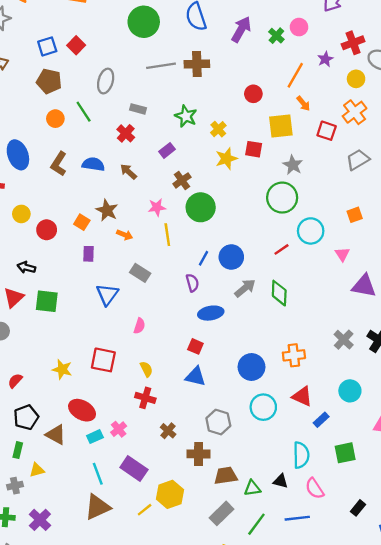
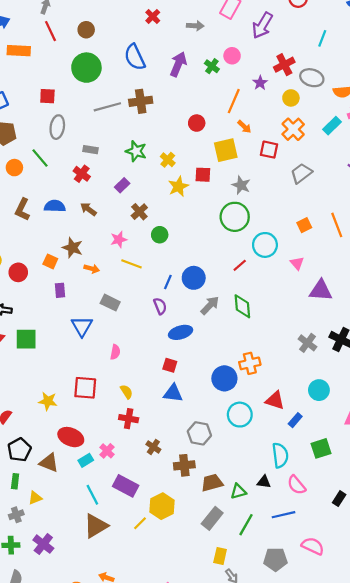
red square: (76, 45) -> (47, 96), moved, turned -35
green circle: (201, 207) -> (160, 235), size x0.6
yellow line: (167, 235) -> (132, 264), turned -54
orange cross: (294, 355) -> (250, 363), moved

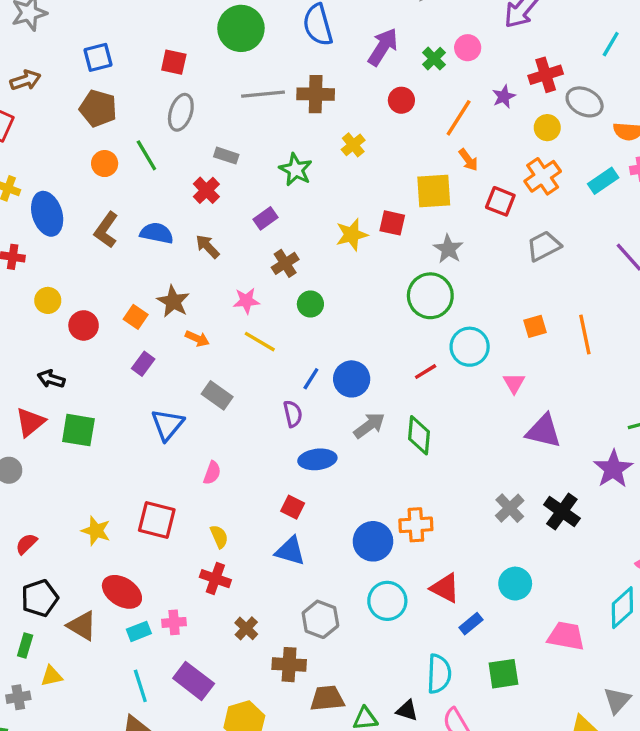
red circle: (197, 123) -> (401, 100), moved
yellow cross: (168, 160) -> (353, 145), moved
purple rectangle: (60, 290) -> (143, 364), turned 32
pink cross: (107, 451) -> (174, 622), turned 32

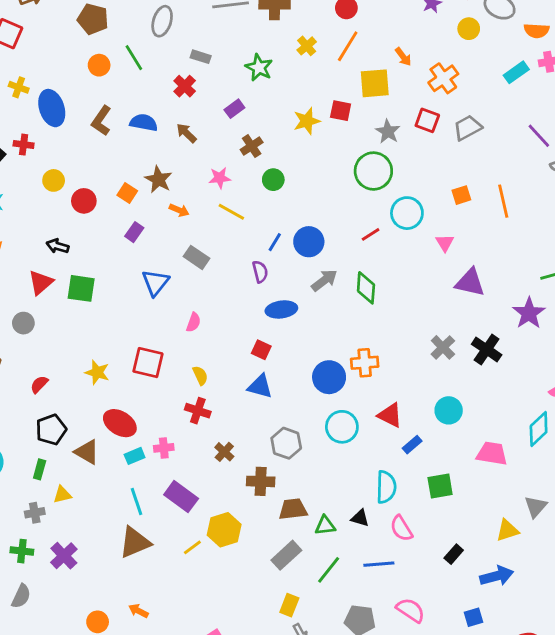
orange line: (459, 118) -> (348, 46), moved
orange cross: (543, 176) -> (443, 78), moved
red square: (500, 201) -> (427, 120), moved

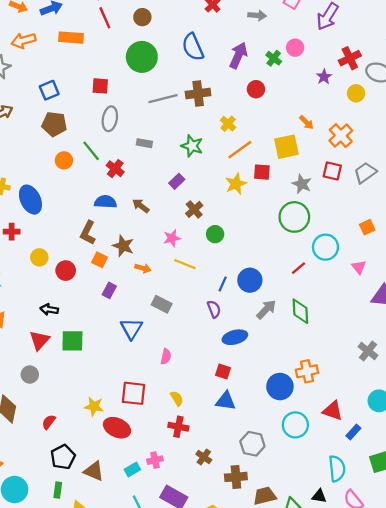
orange line: (348, 46) -> (240, 150), moved, turned 30
red cross: (185, 86) -> (115, 169), moved
brown L-shape: (101, 121) -> (88, 233), moved
red ellipse: (120, 423) -> (117, 428), moved

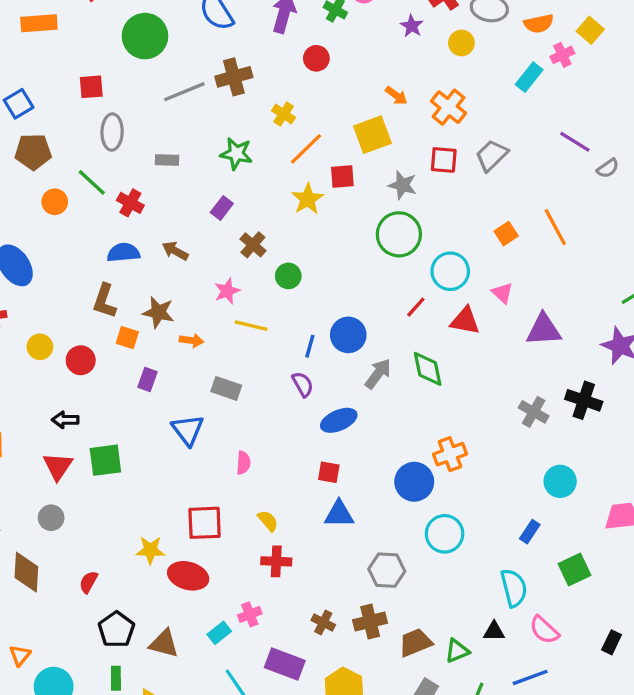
red triangle: (333, 411) -> (465, 321), moved
brown cross: (204, 457) -> (323, 622), moved

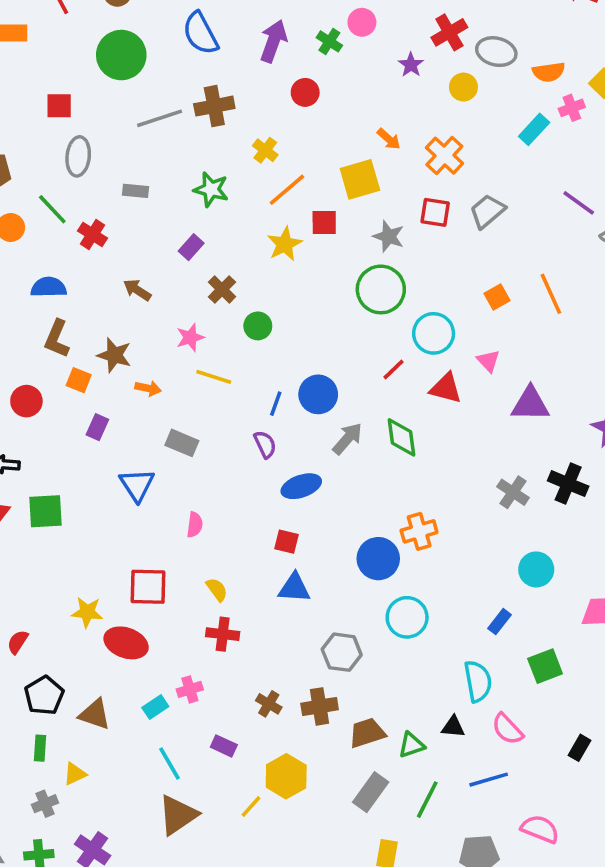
blue semicircle: (123, 253) -> (49, 287), moved
purple rectangle: (285, 664) -> (224, 746), size x0.6

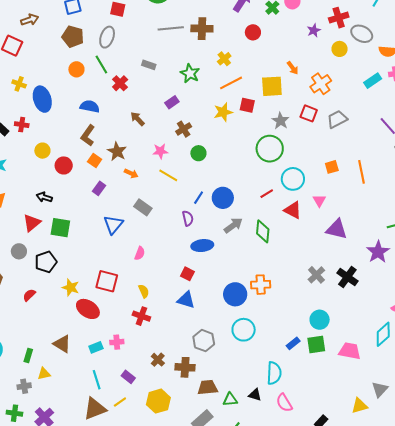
gray ellipse: (78, 156) -> (107, 37), moved
green square: (545, 666) -> (316, 344), moved
black pentagon: (44, 695) -> (46, 262), moved
yellow line: (251, 807) -> (120, 402), moved

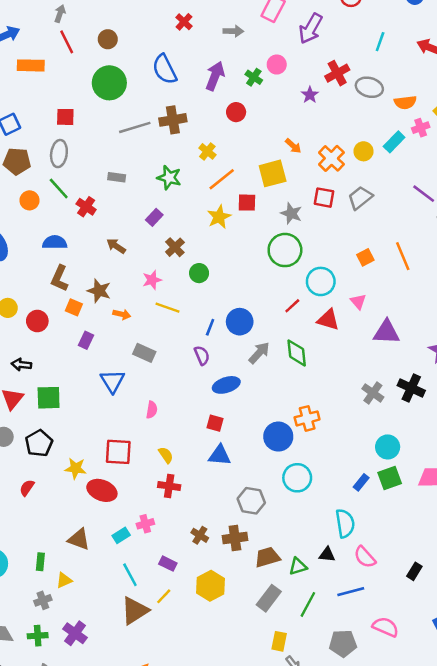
yellow circle: (340, 49) -> (363, 151), moved

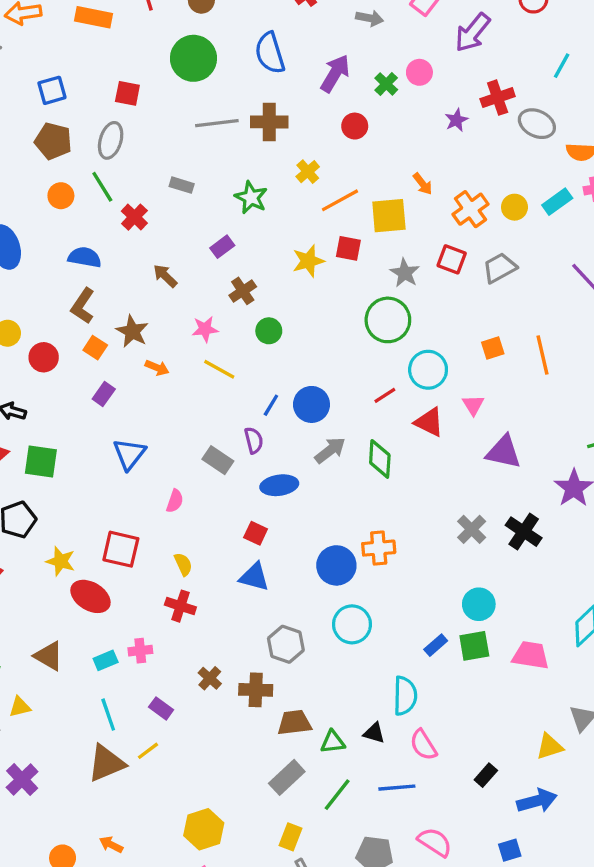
orange line: (222, 179) -> (340, 200), moved
gray rectangle: (144, 353) -> (218, 460), moved
yellow hexagon: (211, 586) -> (204, 829), moved

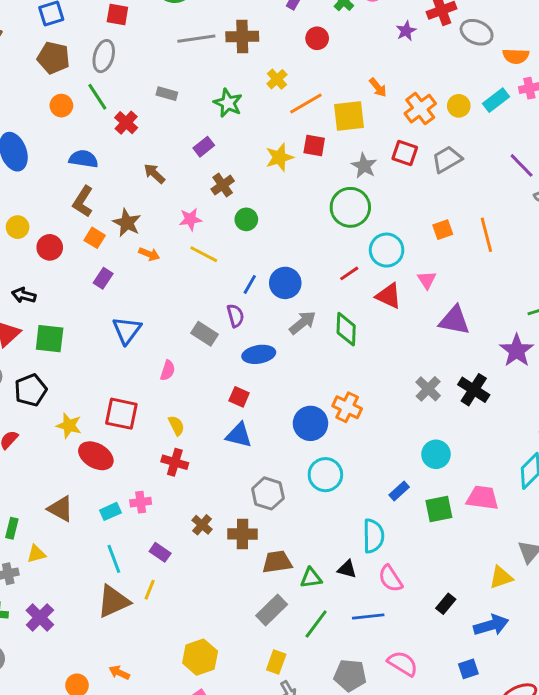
orange cross: (379, 548) -> (347, 407), turned 32
green square: (474, 646) -> (439, 509), moved
yellow line: (148, 751) -> (150, 590), turned -30

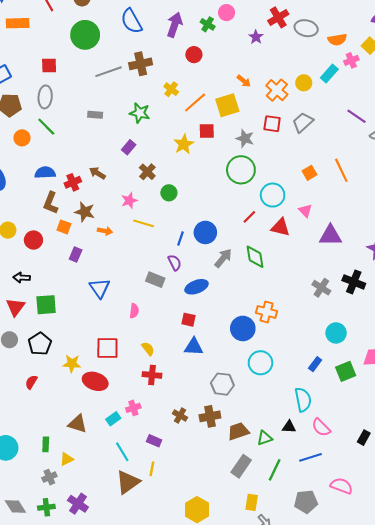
red cross: (126, 123) -> (73, 182), moved, turned 35

